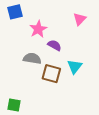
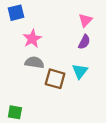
pink star: (38, 29) -> (32, 39), moved
purple semicircle: (54, 45) -> (84, 42), moved, turned 88

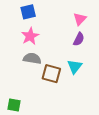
blue square: (16, 13) -> (28, 12), moved

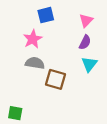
blue square: (28, 12) -> (46, 15), moved
cyan triangle: (75, 67) -> (89, 64), moved

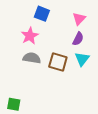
blue square: (46, 15) -> (42, 14), turned 35
brown square: (56, 79) -> (58, 62), moved

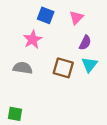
pink triangle: (79, 19) -> (76, 18), moved
gray semicircle: (32, 58) -> (23, 68), moved

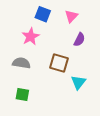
cyan triangle: (89, 65) -> (78, 82), moved
green square: (15, 114) -> (22, 95), moved

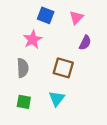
gray semicircle: (21, 63) -> (23, 68), turned 78
cyan triangle: (78, 82) -> (57, 99), moved

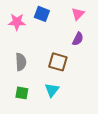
pink triangle: (76, 18) -> (78, 14), moved
pink star: (33, 39) -> (17, 22), moved, turned 30

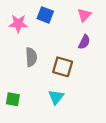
gray semicircle: (21, 62) -> (31, 57), moved
green square: (22, 93) -> (13, 99), moved

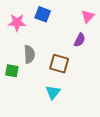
pink triangle: (84, 15) -> (88, 16), moved
green square: (13, 99) -> (12, 71), moved

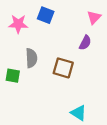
cyan triangle: (53, 92) -> (79, 113), moved, turned -35

